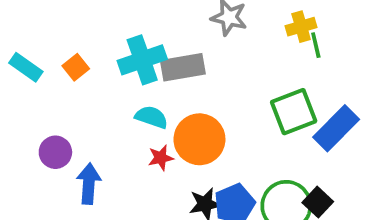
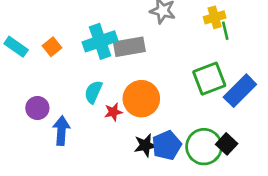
cyan semicircle: (151, 117) -> (93, 92), moved, turned -85

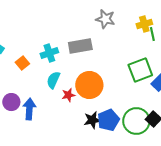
cyan cross: (100, 41) -> (49, 53), moved, size x0.7
orange square: (52, 47) -> (22, 63), moved
purple circle: (37, 108) -> (11, 102), moved

